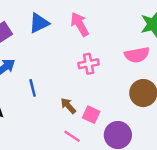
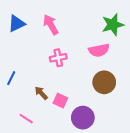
blue line: (33, 88) -> (11, 78), turned 40
pink line: (72, 136) -> (26, 119), moved

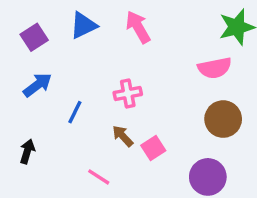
pink cross: (58, 58) -> (128, 93), moved
pink square: (60, 101) -> (153, 148), turned 32
purple circle: (83, 118) -> (208, 177), moved

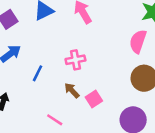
pink semicircle: (215, 68) -> (138, 41), turned 120

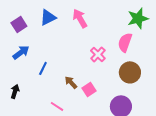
pink cross: (75, 60) -> (98, 54), moved, turned -35

